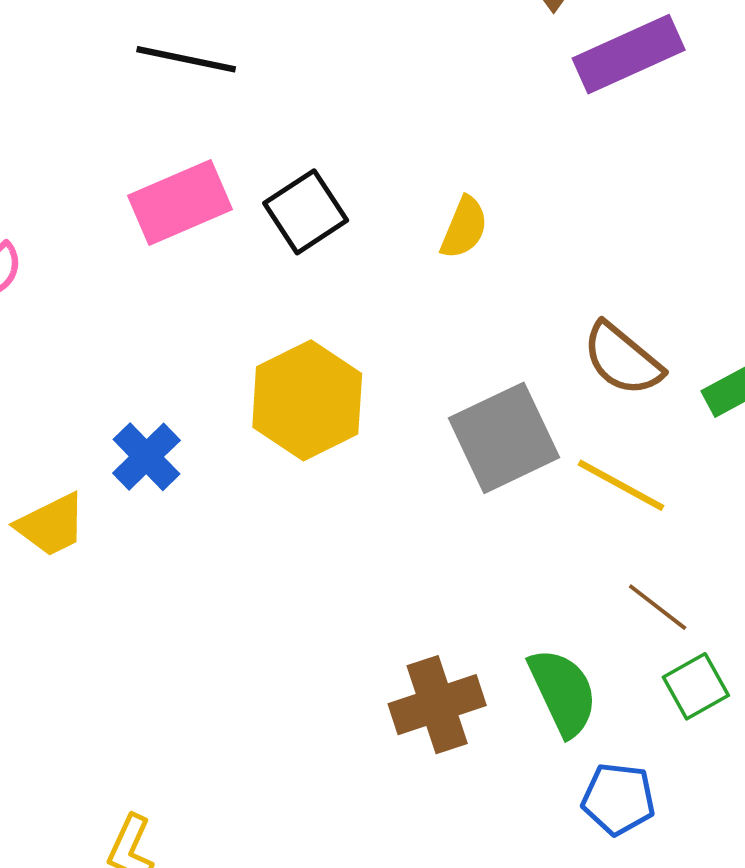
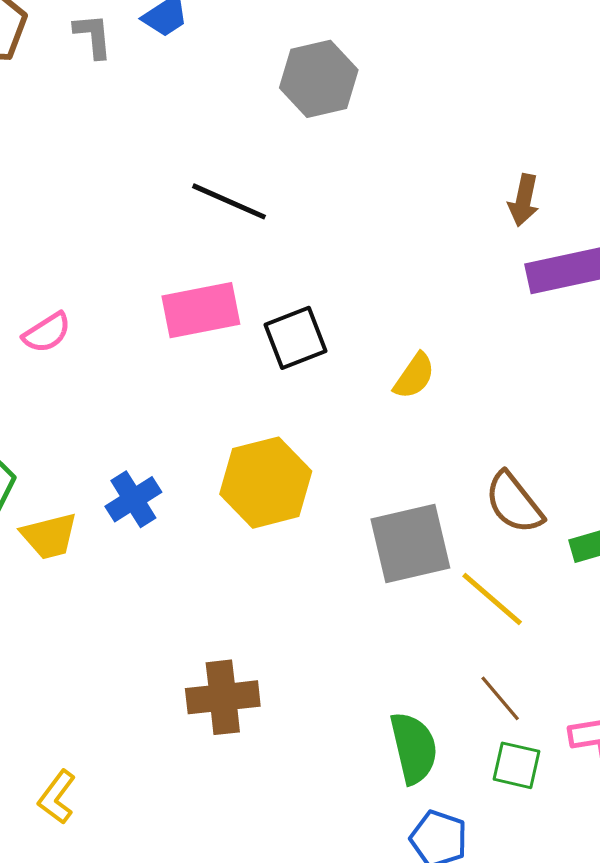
green square: (696, 686) -> (516, 765), turned 30
brown cross: (437, 705) -> (223, 697), moved

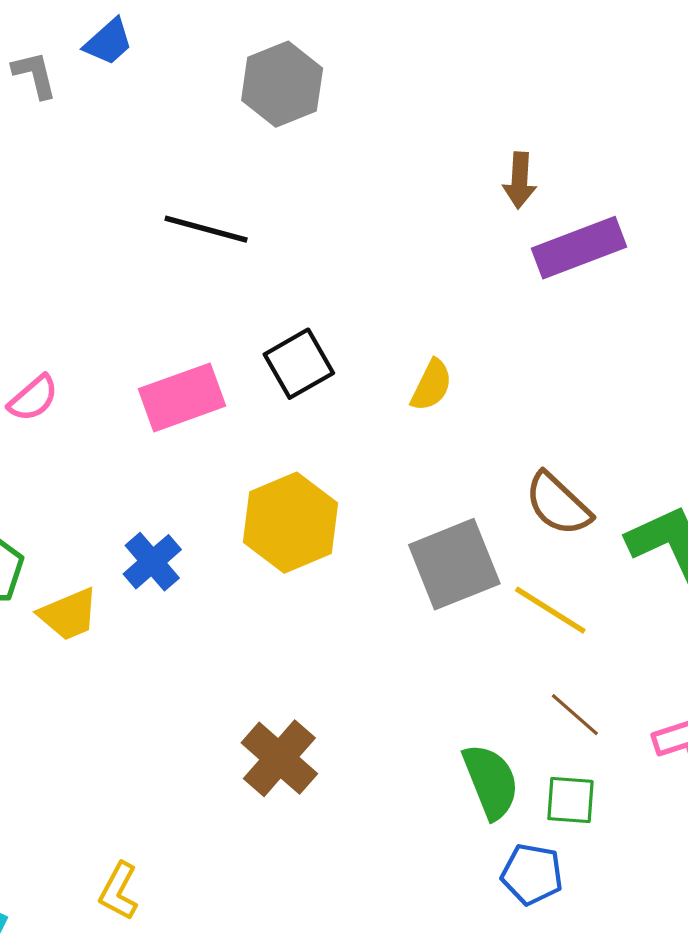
pink rectangle: (201, 310) -> (182, 397), moved
brown cross: (223, 697) -> (279, 758), turned -34
green square: (516, 765) -> (570, 800), moved

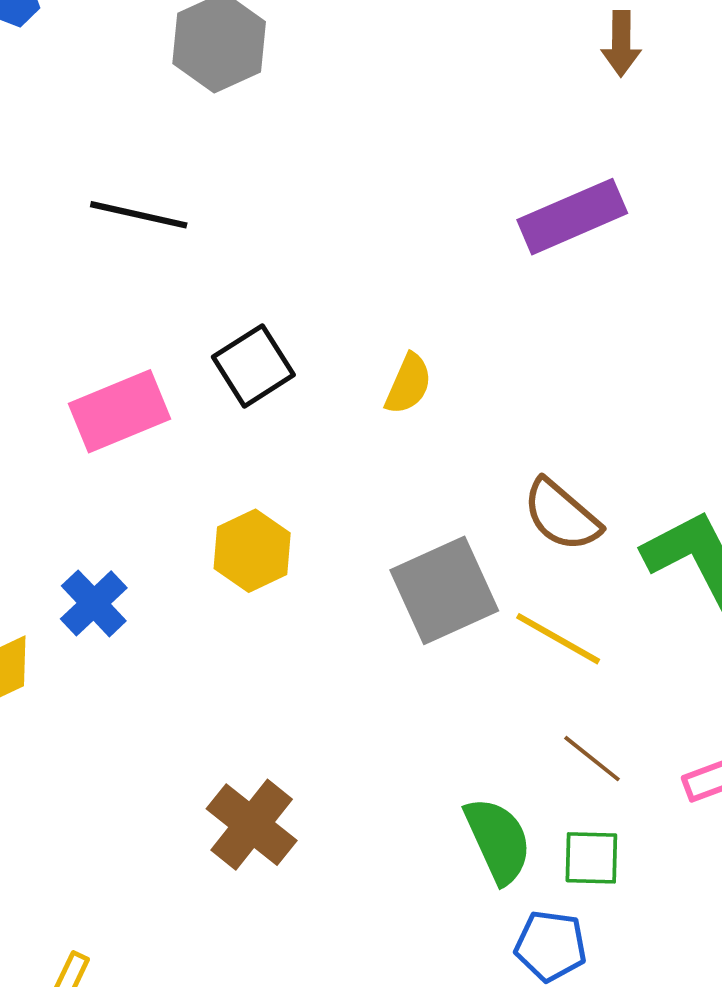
brown arrow: (520, 180) -> (621, 44), moved
yellow hexagon: (291, 523) -> (252, 551), size x0.7

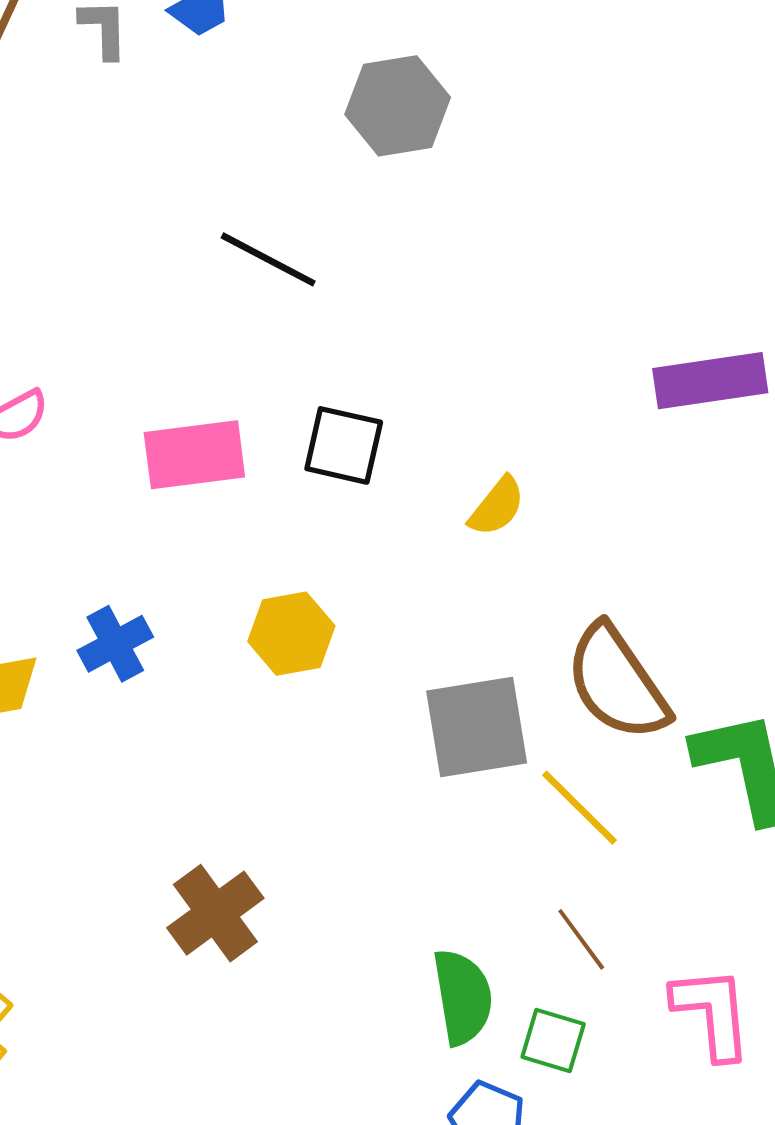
black square: (253, 366) -> (344, 445), turned 30
brown semicircle: (562, 515) -> (617, 683), size x1.4

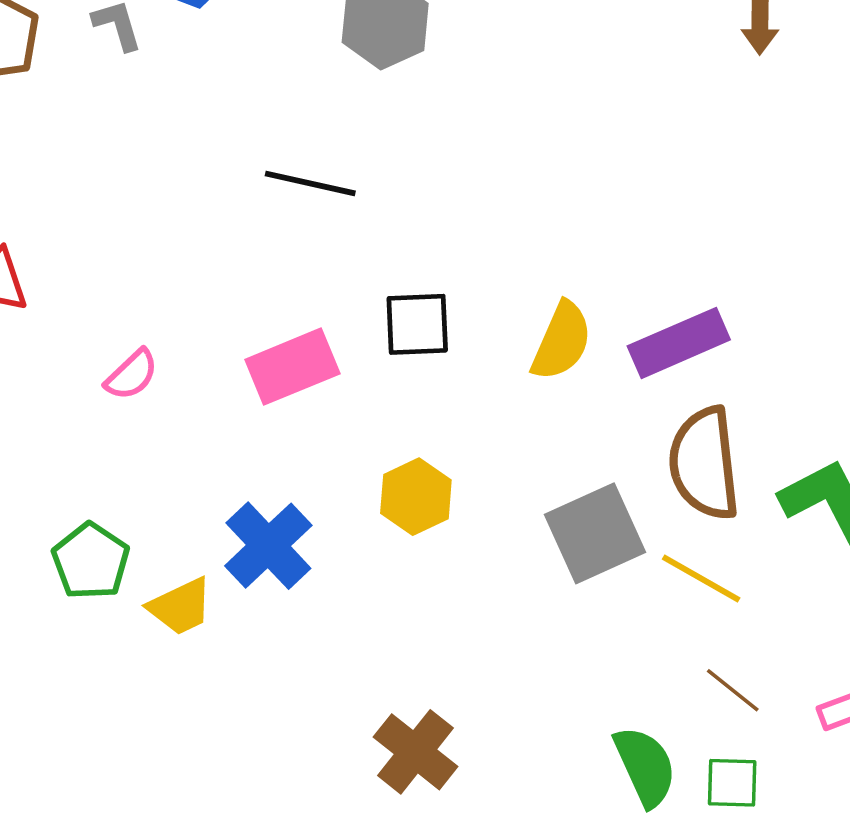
purple rectangle: (710, 381) -> (679, 343), moved
yellow semicircle: (497, 506) -> (562, 341), size x1.4
blue cross: (115, 644) -> (268, 546), size x1.4
brown semicircle: (617, 683) -> (704, 463), turned 43

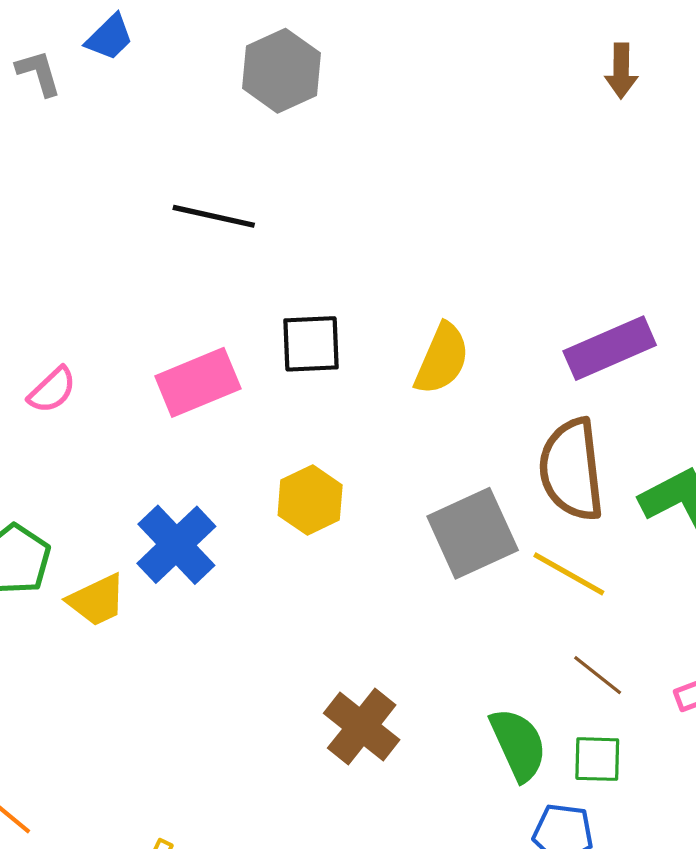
purple rectangle: (679, 343) -> (610, 348), moved
brown cross: (415, 752) -> (362, 727), moved

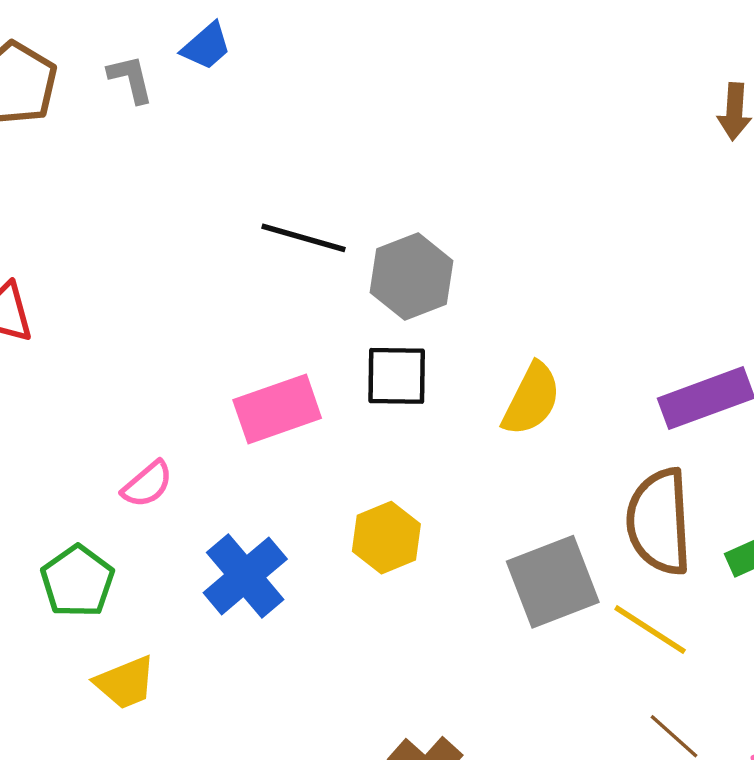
gray hexagon: (281, 71) -> (411, 277), moved
pink semicircle: (52, 390) -> (147, 484), moved
yellow trapezoid: (97, 600) -> (125, 683), moved

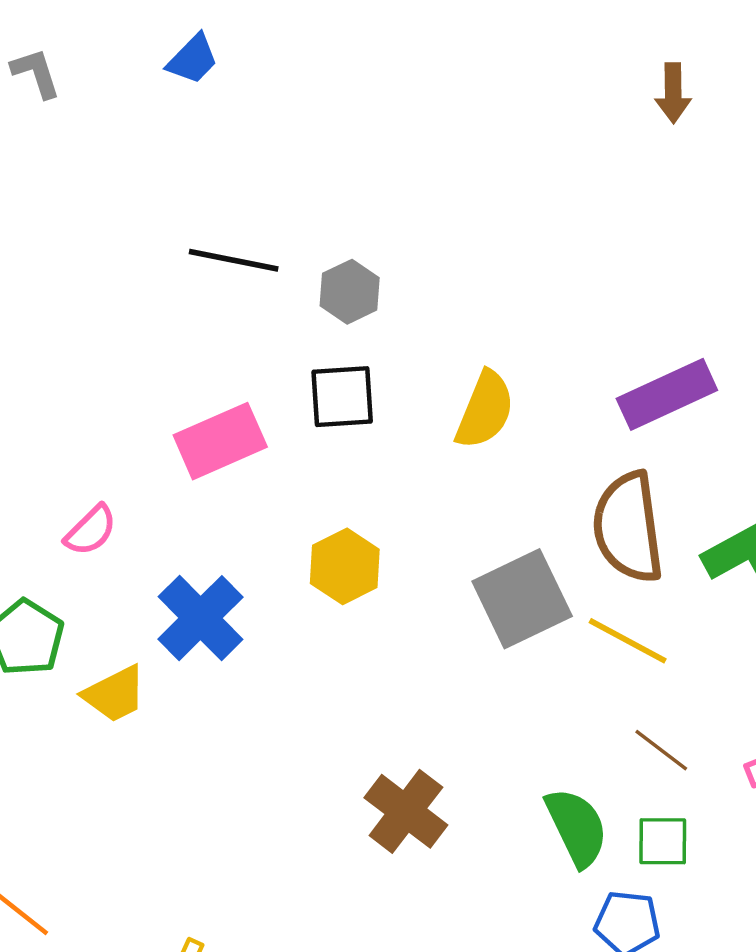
blue trapezoid: (206, 46) -> (193, 59), moved
gray L-shape: (131, 79) -> (36, 73), moved
gray hexagon: (411, 277) -> (350, 292), size x0.7
yellow trapezoid: (125, 683) -> (115, 694), moved

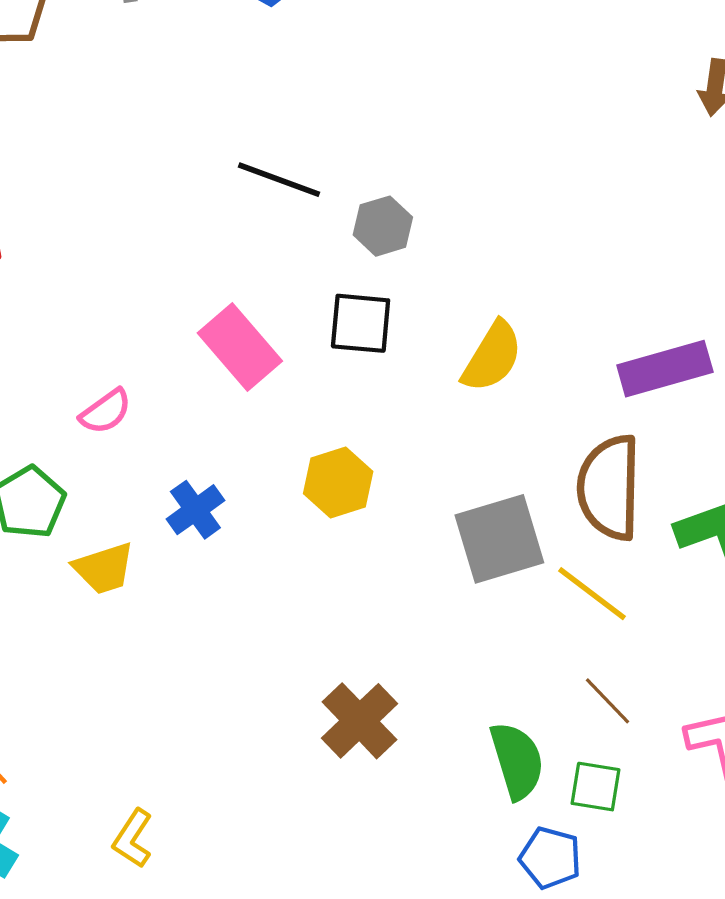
pink rectangle: (220, 441) -> (240, 347), turned 64
blue cross: (201, 618) -> (195, 510), size x0.7

